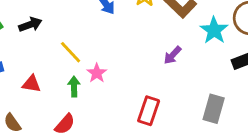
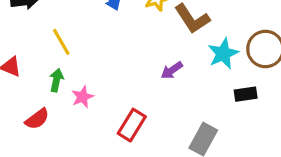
pink star: (97, 73) -> (82, 97), moved

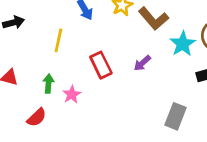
yellow line: (61, 42) -> (58, 40), moved, turned 50
red rectangle: (132, 125) -> (101, 65), moved, turned -50

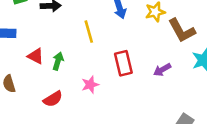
yellow line: (58, 40) -> (89, 32), turned -40
green arrow: (48, 84) -> (58, 61), moved

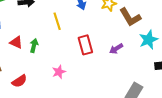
pink star: (90, 85) -> (59, 72), moved
red semicircle: (53, 99) -> (19, 81), moved

